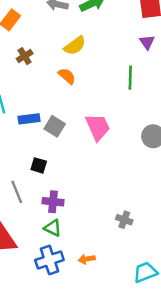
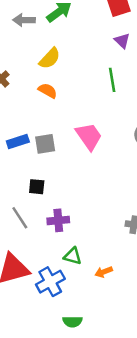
gray square: (55, 126) -> (45, 144), turned -30
green triangle: (53, 228) -> (73, 256), moved
blue cross: (49, 260) -> (50, 282), moved

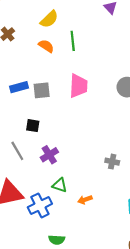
green line: (112, 80) -> (73, 41), moved
pink trapezoid: (89, 136) -> (78, 86), turned 35
purple cross: (58, 220) -> (49, 155), turned -30

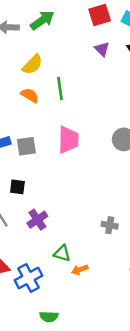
green triangle: (60, 185) -> (62, 253), moved

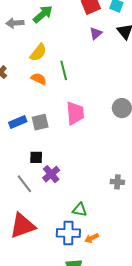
purple triangle: (102, 49) -> (96, 33), turned 40
purple cross: (37, 220) -> (51, 174), moved
orange arrow: (80, 270) -> (92, 238), moved
blue cross: (29, 278) -> (68, 233), moved, turned 35

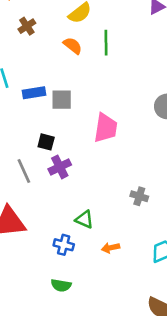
pink trapezoid: (75, 113) -> (106, 128), moved
blue cross: (68, 233) -> (64, 245), size x0.7
orange arrow: (92, 238) -> (111, 248), moved

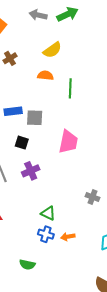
green line: (106, 43) -> (70, 88), moved
orange semicircle: (73, 46) -> (45, 75), turned -35
black square: (46, 142) -> (22, 143), moved
blue cross: (64, 245) -> (46, 234), moved

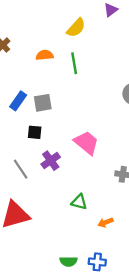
yellow semicircle: (52, 50) -> (76, 28), moved
blue rectangle: (13, 111) -> (18, 101), turned -36
pink trapezoid: (68, 142) -> (86, 143), moved, turned -50
blue cross: (46, 234) -> (97, 262), moved

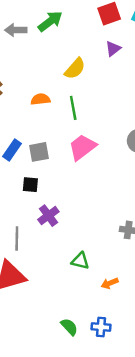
pink trapezoid: (86, 143) -> (82, 147), moved, turned -76
gray line: (21, 169) -> (17, 239), moved, turned 35
green semicircle: (68, 261) -> (69, 327), turned -133

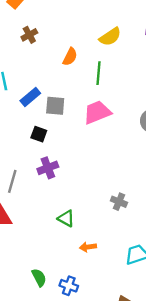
orange semicircle: (40, 99) -> (70, 57), turned 108

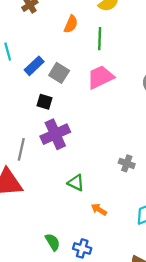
gray square: (55, 106) -> (59, 73), turned 30
purple cross: (48, 168) -> (55, 134), size x1.4
orange arrow: (88, 247) -> (99, 209), turned 42

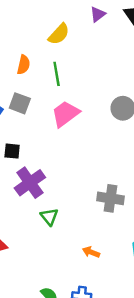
gray square: (59, 73) -> (20, 103), moved
gray cross: (127, 163) -> (111, 198), size x1.5
green triangle: (76, 183) -> (49, 217), moved, turned 36

